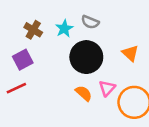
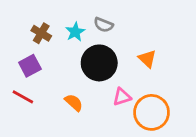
red line: (16, 88) -> (23, 97), turned 54
pink triangle: (107, 88) -> (122, 97), turned 30
orange semicircle: (84, 93) -> (74, 103), moved

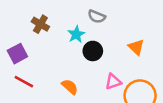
cyan star: (75, 32) -> (76, 34), moved
black circle: (99, 63) -> (93, 51), size x0.6
purple square: (30, 66) -> (17, 54), moved

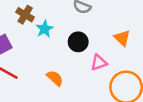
cyan star: (76, 34) -> (45, 29), moved
pink triangle: (113, 82) -> (99, 63), moved

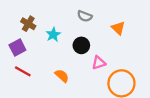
brown cross: (25, 15) -> (28, 24), moved
orange triangle: (122, 38) -> (118, 28), moved

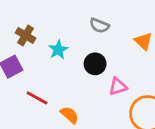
red line: (23, 71) -> (37, 98), moved
orange semicircle: (62, 76) -> (70, 115), moved

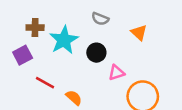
brown cross: (26, 35) -> (35, 28), turned -30
cyan star: (58, 50) -> (64, 40), size x1.6

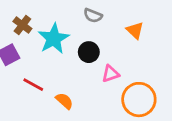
brown cross: (35, 28) -> (22, 25), turned 36

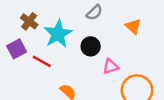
gray semicircle: (93, 16) -> (94, 13), turned -66
red line: (33, 85) -> (42, 61), moved

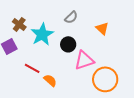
red line: (42, 61) -> (32, 68), moved
pink triangle: (111, 66) -> (84, 60), size x1.5

